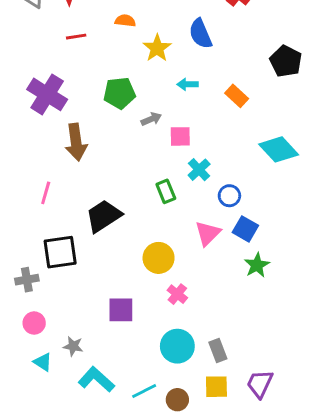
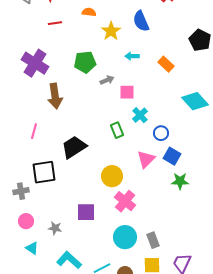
green star: (257, 265) -> (180, 181), turned 30
pink cross: (177, 294) -> (125, 201), size x1.5
gray star: (73, 346) -> (55, 228), moved

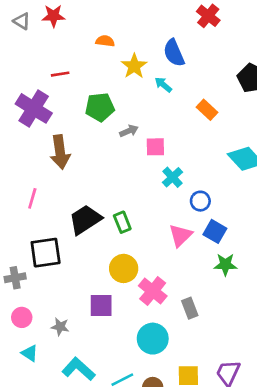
red line: (55, 23) -> (60, 74), moved
cyan arrow: (132, 56) -> (163, 85), moved, turned 40
green rectangle: (117, 130) -> (122, 222), moved
yellow circle: (112, 176) -> (124, 268), moved
gray rectangle: (153, 240) -> (190, 308), moved

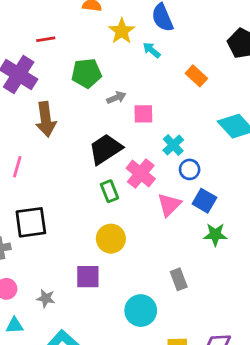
cyan cross: (173, 177) -> (173, 145), moved
black trapezoid: (85, 220) -> (105, 149), moved
pink cross: (153, 291) -> (141, 174), moved
cyan triangle: (30, 353) -> (15, 325), turned -36

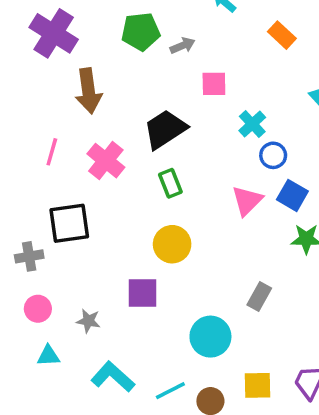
gray arrow: (116, 98) -> (183, 46), moved
pink cross: (141, 174) -> (106, 161), moved
gray rectangle: (179, 279) -> (259, 297), turned 50

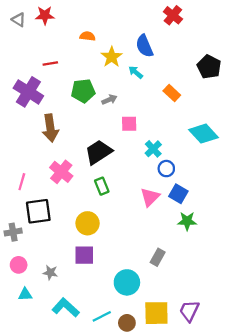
pink line: (52, 152) -> (22, 182), moved
yellow circle: (172, 244) -> (88, 223), moved
yellow square: (257, 385) -> (156, 313), size x1.4

